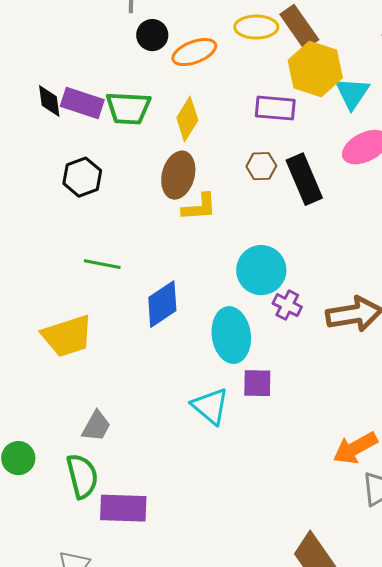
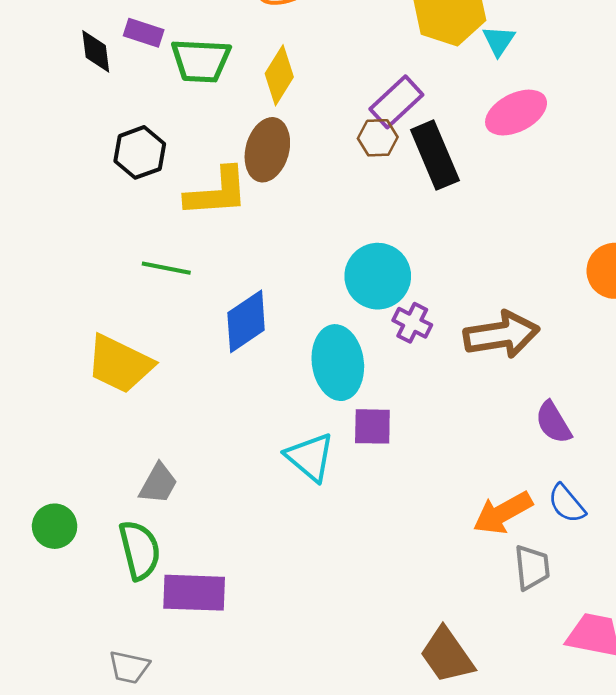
cyan triangle: (352, 93) -> (499, 41), size x0.7
purple rectangle: (82, 103) -> (144, 33), moved, size x0.7
purple rectangle: (275, 108) -> (396, 102), moved, turned -48
yellow L-shape: (199, 207) -> (217, 192), moved, size x1.4
yellow trapezoid: (67, 336) -> (120, 364), turned 44

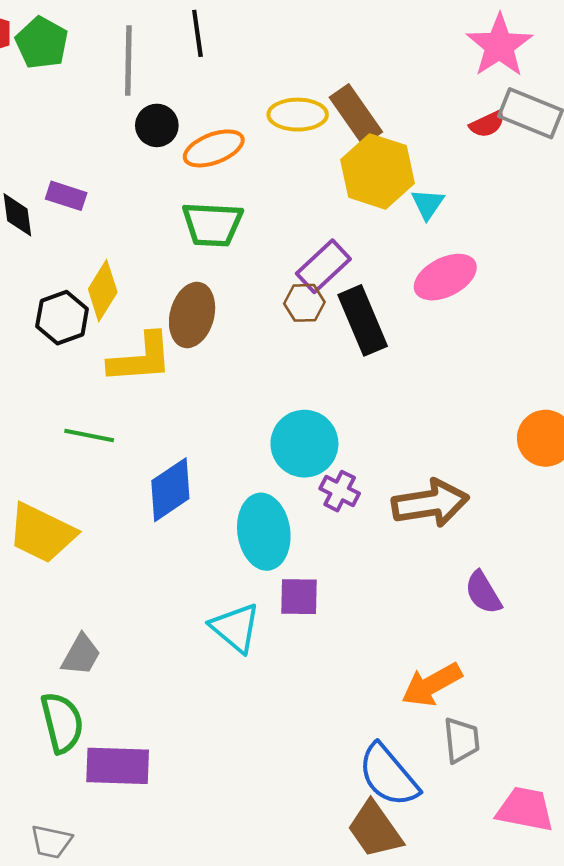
green trapezoid: (201, 61) -> (212, 224), moved
yellow diamond: (279, 75) -> (103, 291), moved
blue semicircle: (567, 504) -> (388, 775), moved, size x1.6

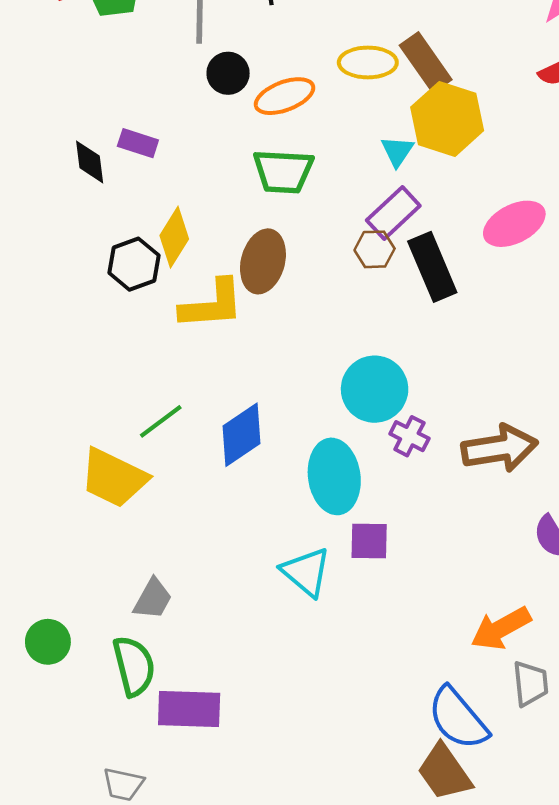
cyan triangle: (428, 204) -> (397, 151), moved
green line: (89, 436) -> (161, 421), moved, turned -48

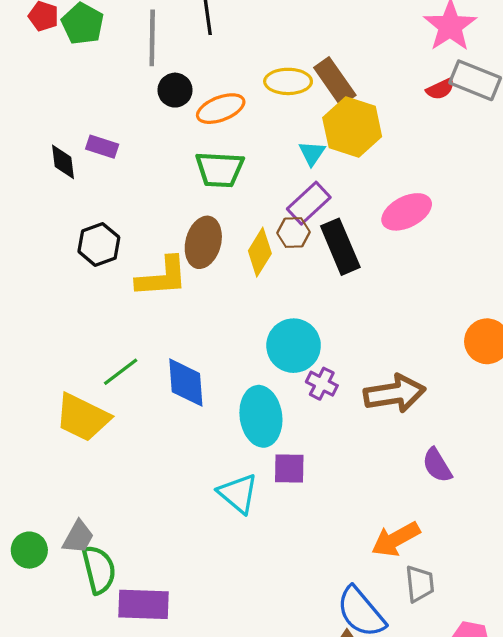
yellow diamond: (174, 237) -> (260, 252), moved
blue diamond: (241, 435) -> (186, 383), turned -60
gray trapezoid: (153, 599) -> (78, 537), moved

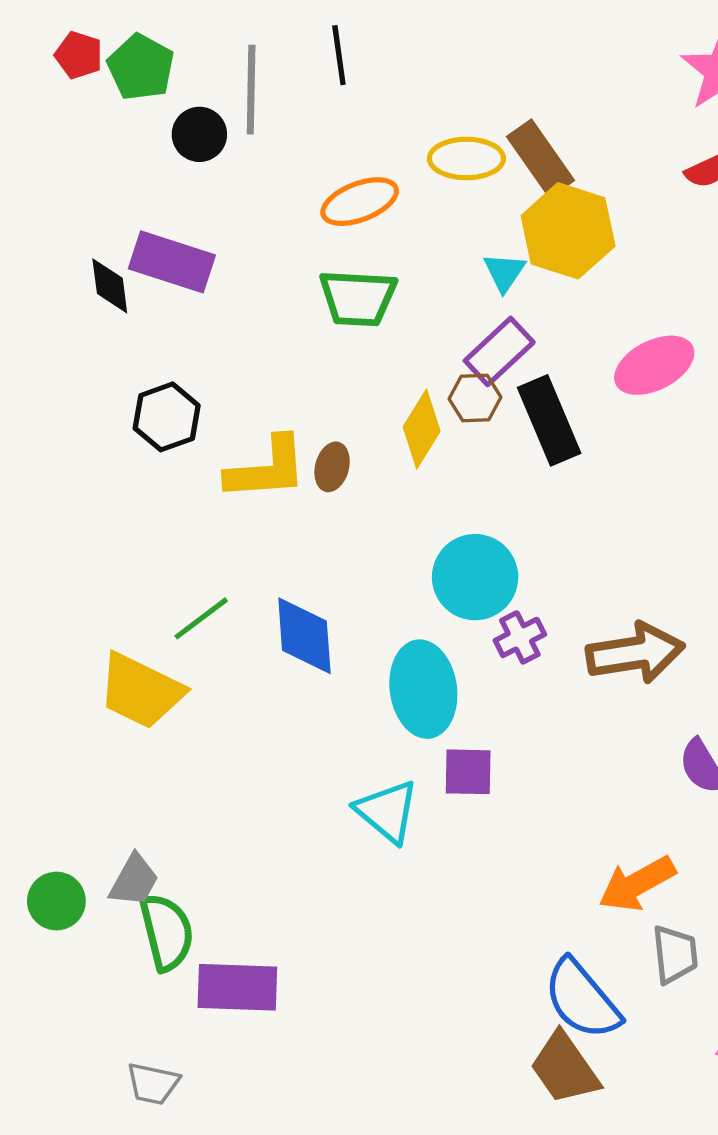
black circle: (175, 90) -> (199, 134), moved
purple rectangle: (102, 147) -> (172, 262), size x1.6
brown ellipse: (203, 242) -> (332, 467), moved, size x0.6
purple cross: (322, 384) -> (520, 637), turned 36

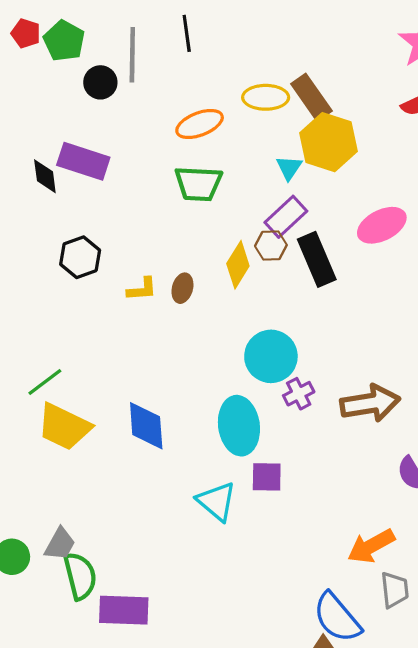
yellow L-shape: (267, 469) -> (142, 289), size x0.6
green line: (201, 618) -> (45, 382), moved
blue diamond: (304, 636) -> (146, 426), moved

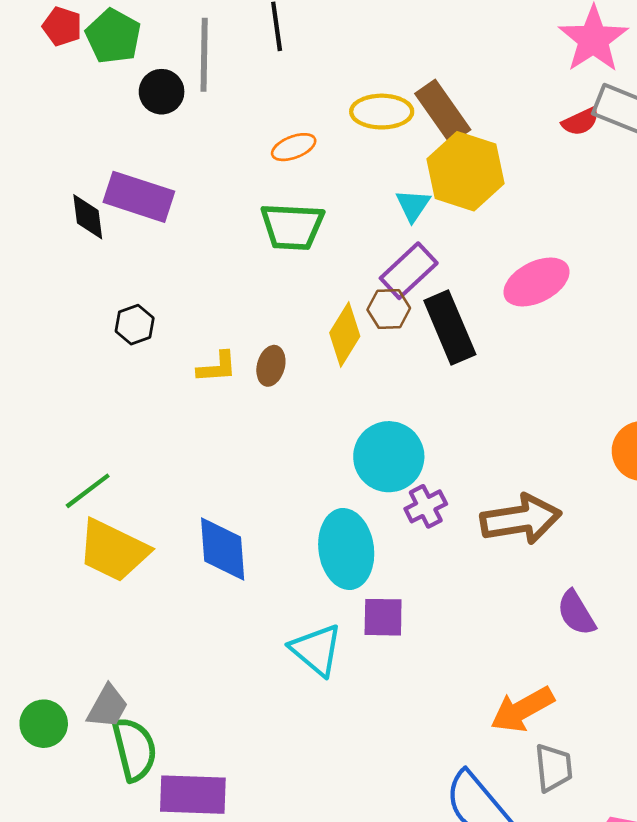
orange ellipse: (200, 124) -> (294, 147), size x0.7
black hexagon: (80, 257) -> (135, 325), size x0.7

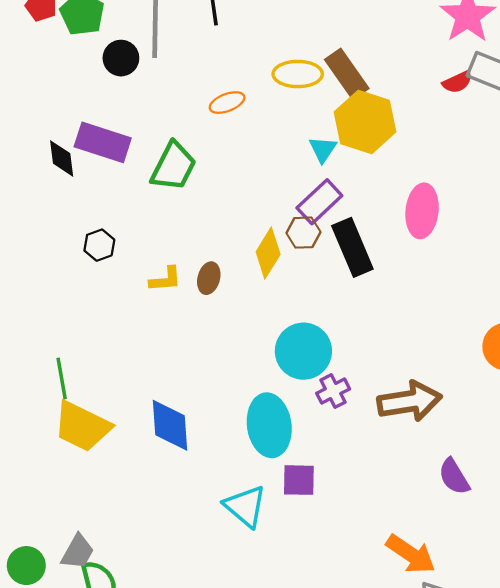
green trapezoid: (292, 227) -> (173, 166), moved, turned -66
pink ellipse: (536, 282) -> (422, 211), turned -57
green line: (88, 491) -> (62, 379), turned -63
orange arrow: (522, 709) -> (411, 554), turned -117

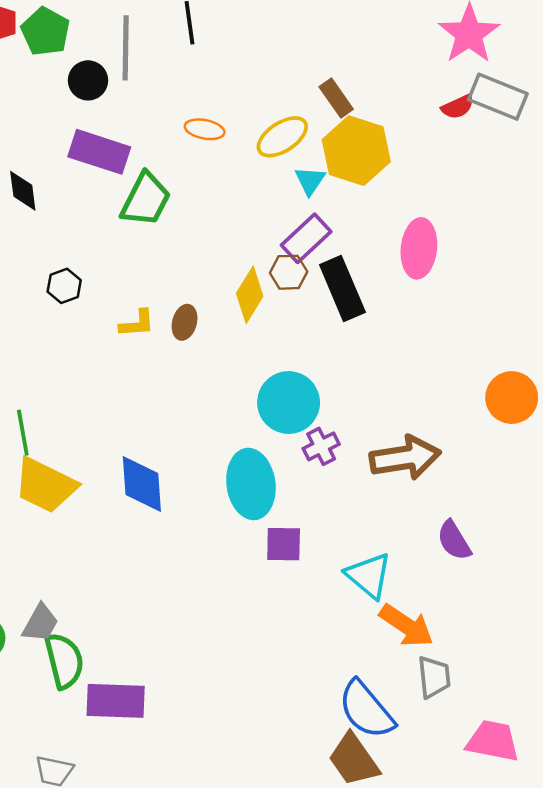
yellow ellipse: (298, 74) -> (282, 137), moved, turned -33
brown rectangle: (347, 74) -> (336, 98), size x0.7
orange ellipse: (227, 103) -> (205, 129), turned 32
purple rectangle: (103, 142) -> (99, 152), moved
cyan triangle: (245, 506) -> (369, 575), moved

